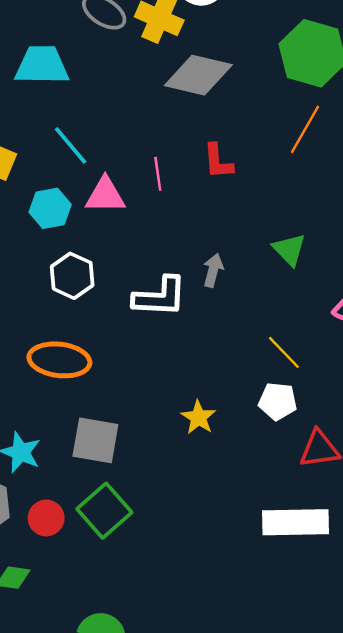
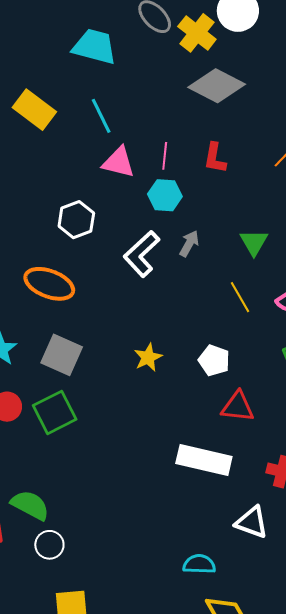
cyan hexagon: (50, 208) -> (165, 195), moved
white L-shape: (160, 297) -> (142, 254), turned 120
yellow line: (284, 352) -> (240, 297), moved

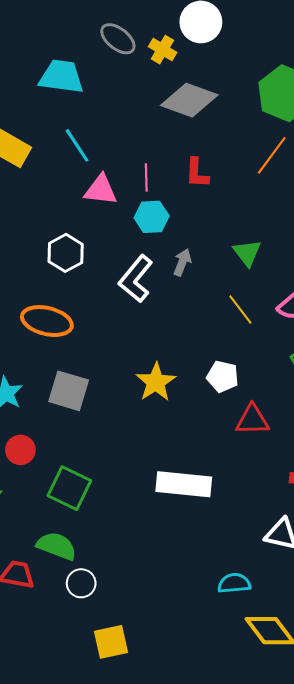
yellow cross: (197, 33) -> (163, 50), size x0.7
yellow star: (148, 357) -> (156, 382), size x1.4
green square: (55, 412) -> (69, 488), moved, turned -30
white rectangle: (204, 460) -> (184, 484), moved

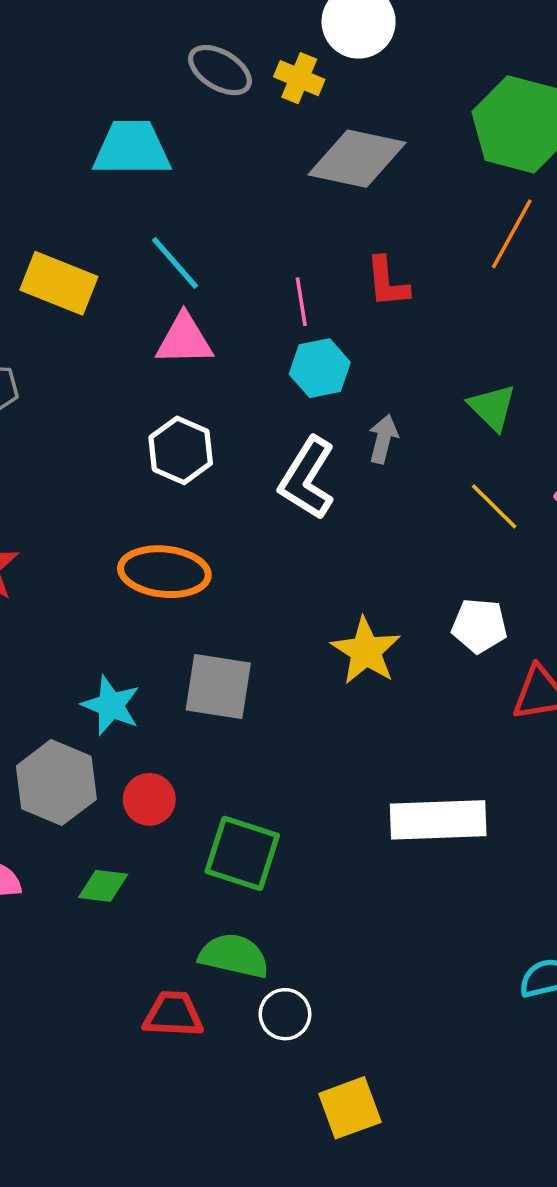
pink triangle: (101, 190) -> (184, 340), moved

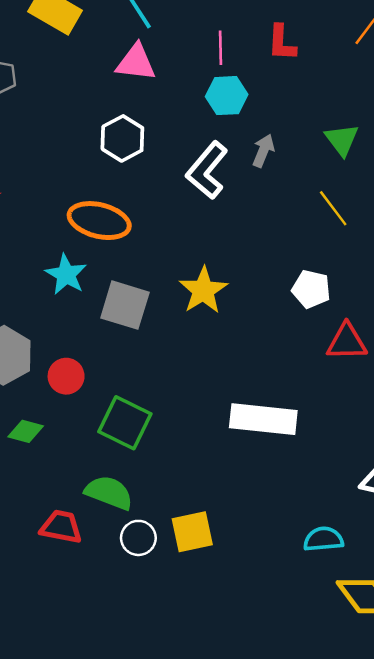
yellow star: (366, 651) -> (203, 290), moved
cyan star: (111, 705) -> (66, 274), moved
yellow square: (350, 1108) -> (192, 532), moved

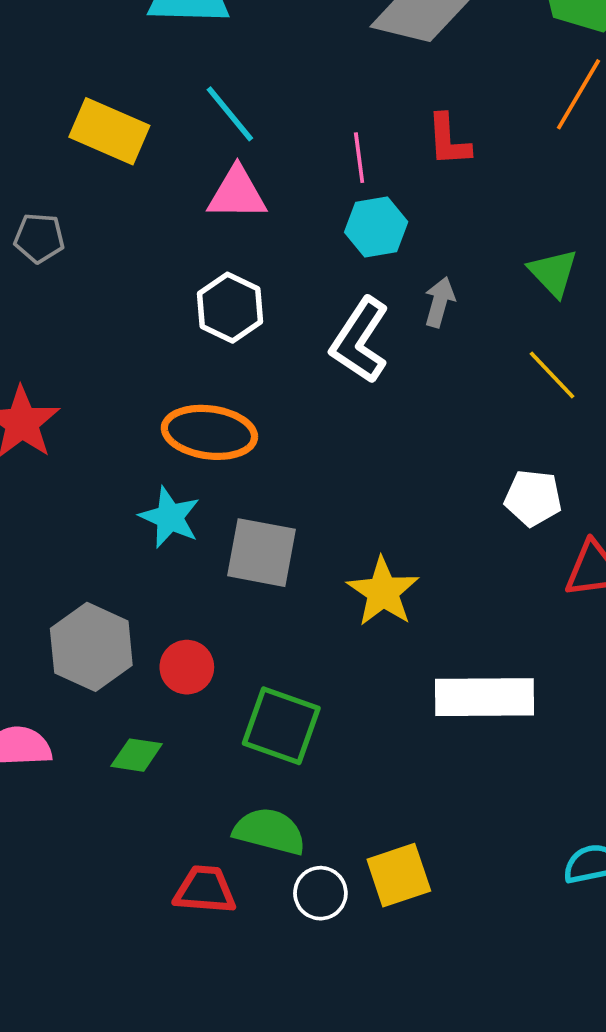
yellow star: (203, 290) -> (383, 592), moved

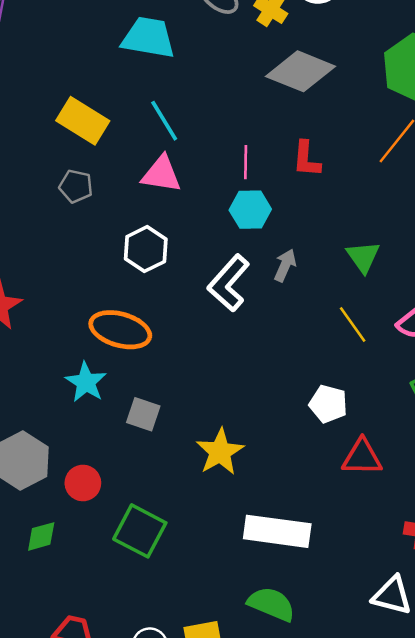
gray pentagon: (39, 238) -> (76, 186), moved
gray square: (262, 553) -> (143, 414), size x0.7
green diamond: (137, 755) -> (41, 536), turned -32
green semicircle: (270, 831) -> (271, 604), moved

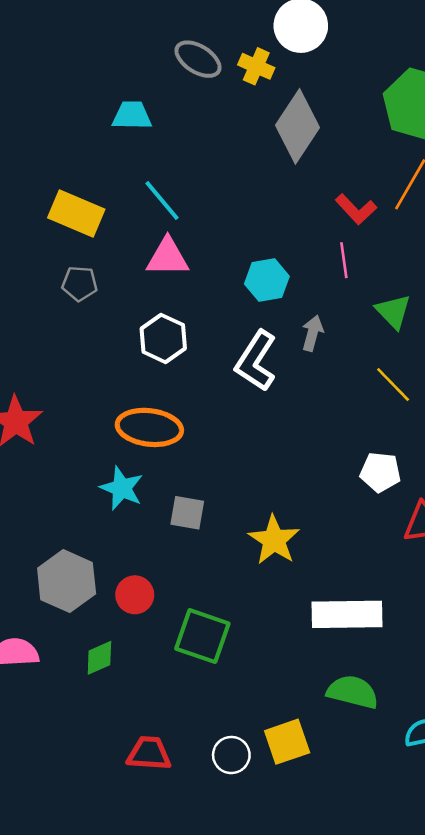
cyan trapezoid: (148, 38) -> (132, 115), size x0.7
gray diamond: (301, 71) -> (298, 126), turned -70
red L-shape: (306, 159) -> (356, 209), moved, turned -39
pink line: (246, 162) -> (344, 260), moved

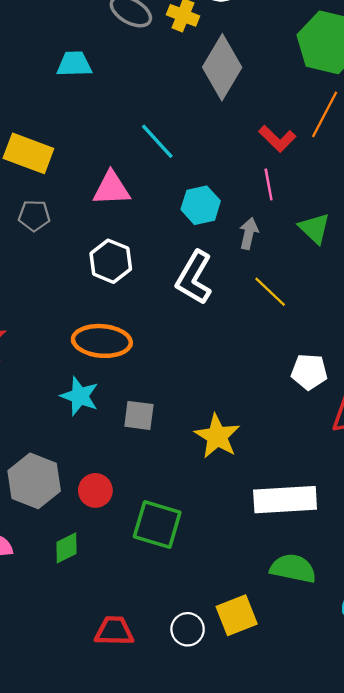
cyan line: (162, 200) -> (157, 141), moved
gray arrow: (312, 333) -> (249, 233), moved
yellow line: (393, 385) -> (270, 292), moved

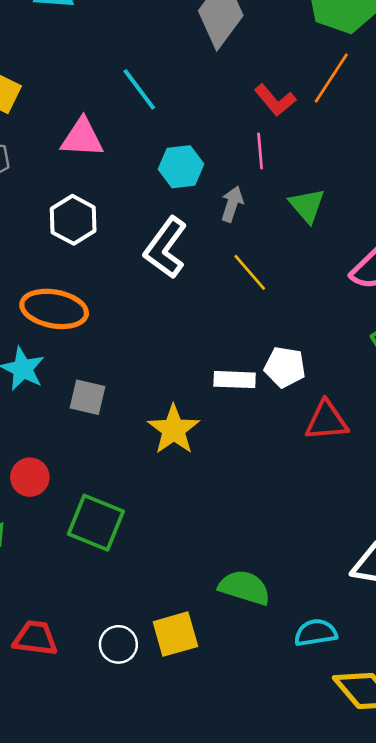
white rectangle: (285, 500) -> (235, 380), moved, size x0.6

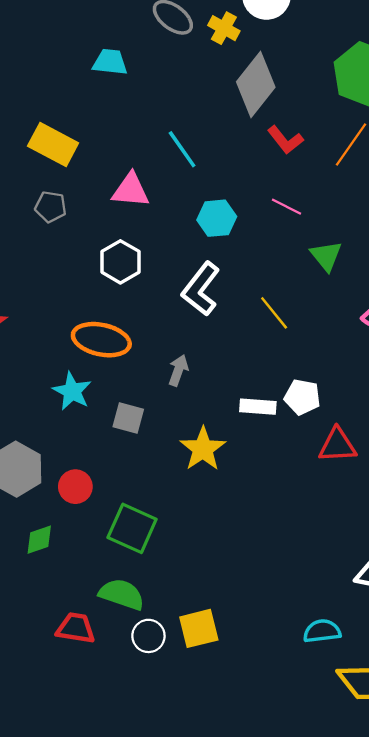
red L-shape: (275, 100) -> (285, 140), moved
pink line: (260, 151) -> (286, 207), turned -60
gray arrow: (232, 204) -> (178, 370), moved
green semicircle: (244, 588) -> (122, 594), moved

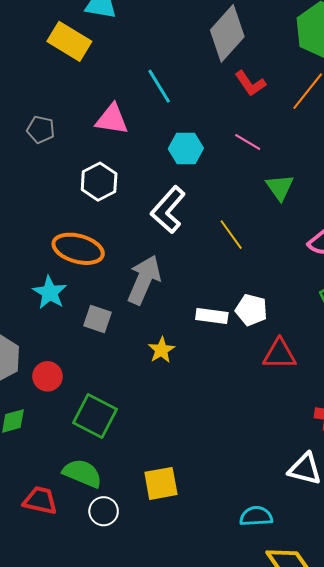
yellow rectangle: (53, 145) -> (69, 41), moved
gray arrow: (178, 370) -> (144, 280), size x1.8
yellow star: (203, 449) -> (161, 350), size x0.7
yellow square: (199, 628) -> (161, 483), moved

